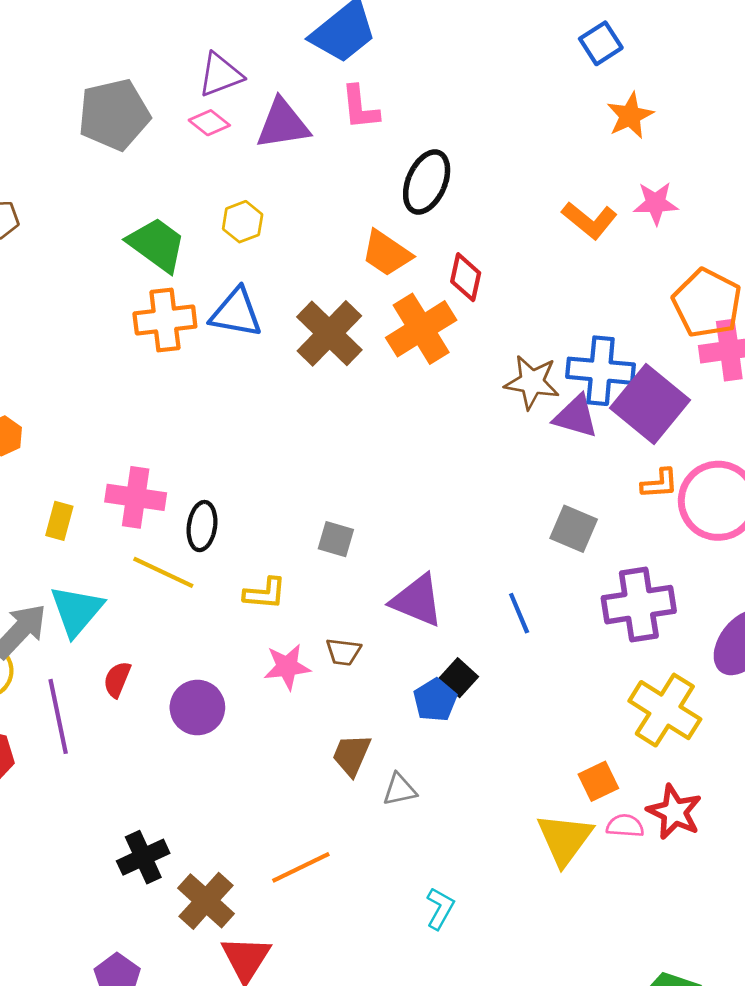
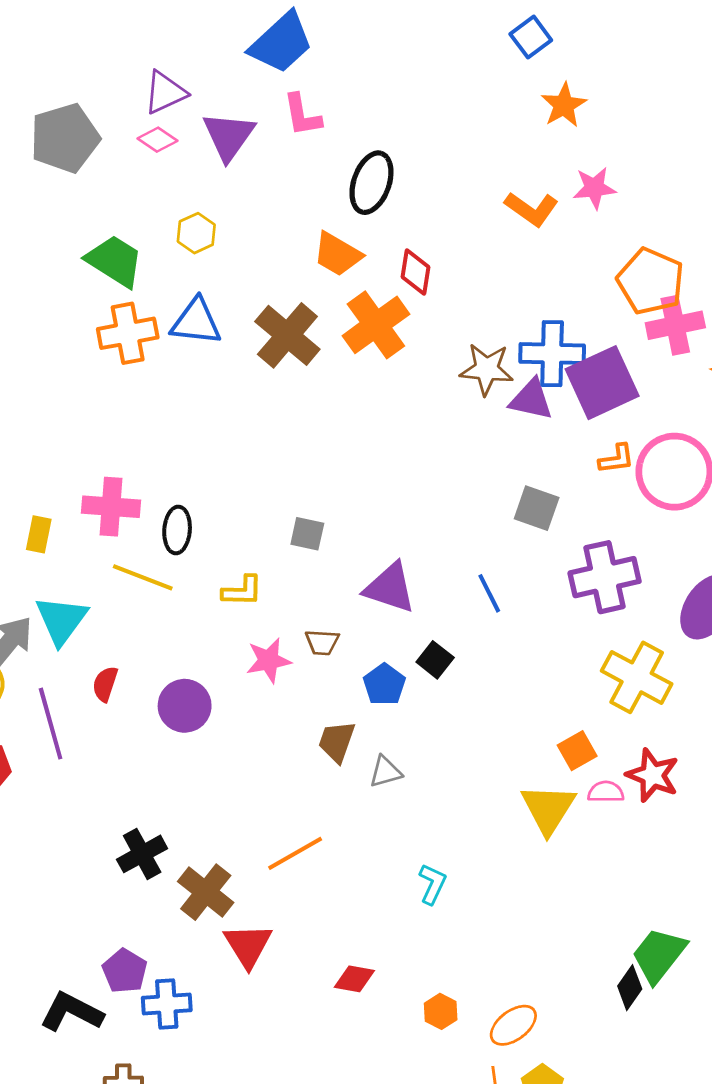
purple triangle: (283, 124) -> (229, 136), turned -42
purple square: (650, 404) -> (602, 383), turned 30
blue pentagon: (435, 700) -> (384, 685), moved

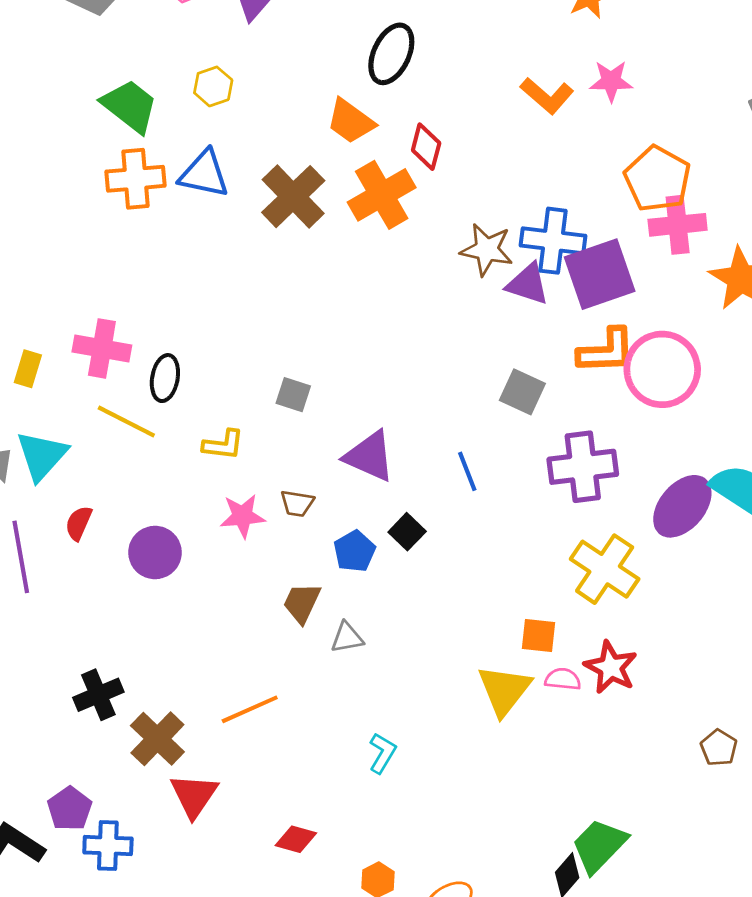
orange L-shape: (616, 459) -> (606, 351), size x1.6
orange square: (577, 751) -> (539, 636), turned 30

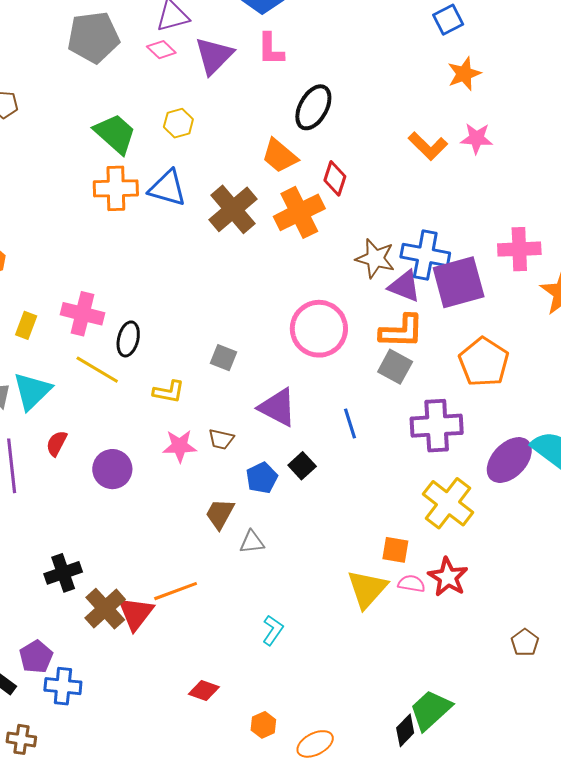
orange pentagon: (657, 179) -> (484, 362), moved
orange L-shape: (606, 351) -> (402, 331), moved
pink circle: (662, 369) -> (319, 329), moved
red triangle: (194, 795) -> (136, 613), moved

